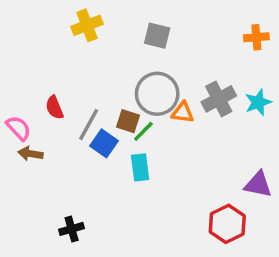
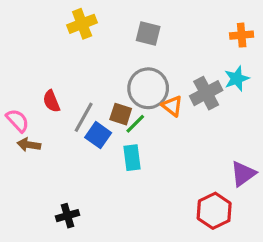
cyan star: (258, 102) -> (237, 79), moved
orange triangle: (183, 113) -> (172, 106), turned 30
purple triangle: (258, 184) -> (243, 174), turned -48

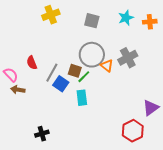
cyan star: (237, 79) -> (126, 18), moved

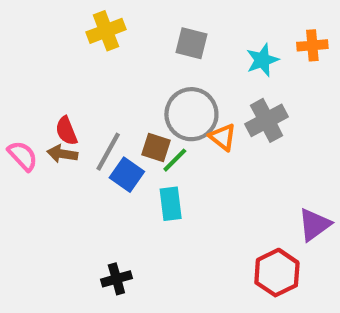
cyan star: (126, 18) -> (262, 60), moved
brown arrow: (18, 90) -> (62, 154), moved
black cross: (42, 134) -> (116, 279), moved

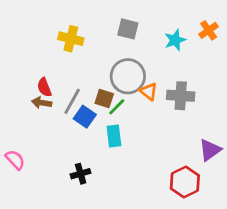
yellow cross: (106, 31) -> (71, 39), moved, turned 35
orange cross: (312, 45) -> (209, 30), turned -30
gray cross: (267, 120) -> (181, 96), moved, turned 32
pink semicircle: (23, 156) -> (15, 160), moved
black cross: (116, 279) -> (81, 174), moved

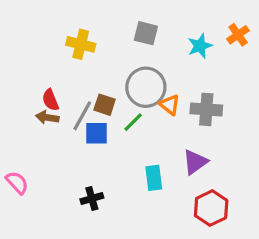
brown square: (104, 99) -> (105, 105), moved
blue square: (85, 117) -> (97, 133), turned -35
cyan rectangle: (114, 136) -> (154, 178), moved
purple triangle: (210, 150) -> (195, 162), moved

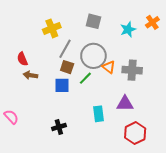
yellow cross: (81, 44) -> (52, 28), turned -36
red semicircle: (50, 100) -> (22, 59), moved
gray line: (82, 116) -> (65, 49), moved
purple triangle: (195, 162) -> (125, 104), turned 36

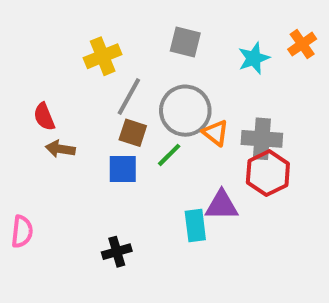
purple triangle: (125, 104) -> (222, 205), moved
pink semicircle: (11, 117) -> (22, 232), turned 49
red hexagon: (135, 133) -> (268, 173), moved

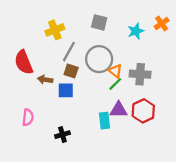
red semicircle: (44, 117) -> (24, 62), size x1.6
brown arrow: (60, 149) -> (45, 80), moved
green line: (169, 155) -> (115, 84), moved
red hexagon: (268, 173) -> (143, 111), moved
pink semicircle: (22, 232) -> (28, 117), moved

